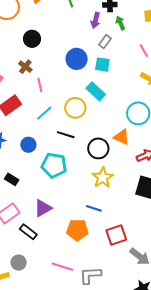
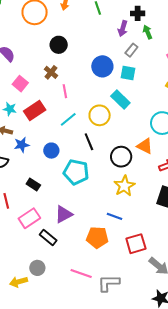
black line: (66, 135) -> (89, 142), turned 48

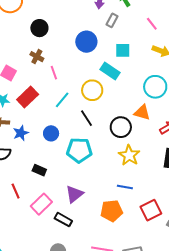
cyan square: (128, 73) -> (123, 50), moved

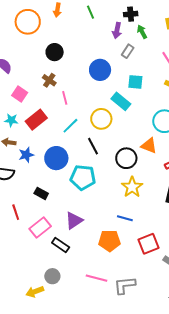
blue circle: (51, 133) -> (56, 158), size x1.5

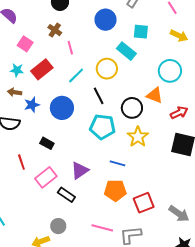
cyan pentagon: (83, 177) -> (102, 127), moved
blue line: (125, 218) -> (118, 163), moved
red square: (149, 244) -> (144, 203), moved

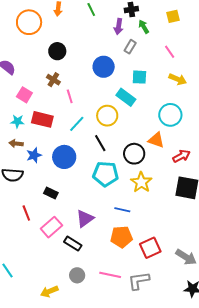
red rectangle: (42, 69) -> (42, 119), turned 55
gray circle: (58, 226) -> (77, 275), moved

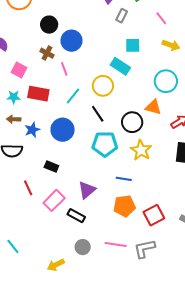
blue circle: (104, 67) -> (72, 41), moved

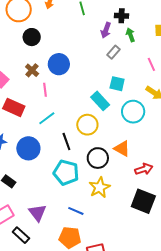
black circle: (49, 25) -> (32, 37), moved
cyan circle: (166, 81) -> (133, 112), moved
yellow circle: (103, 86) -> (87, 125), moved
purple triangle: (87, 190) -> (37, 213), turned -42

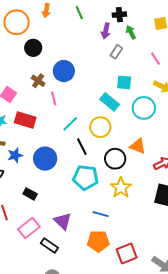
cyan line: (47, 118) -> (70, 124), moved

